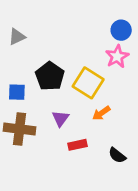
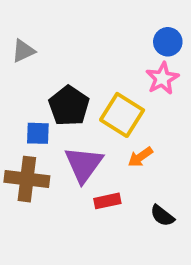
blue square: (17, 92) -> (38, 133), moved
purple triangle: (60, 118) -> (84, 164), size x1.6

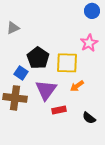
blue circle: (168, 42) -> (92, 11), moved
yellow square: (122, 115) -> (67, 63), turned -30
blue square: (38, 133) -> (21, 73), turned 32

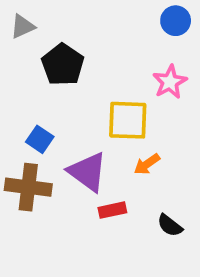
gray triangle: (13, 28) -> (23, 26), moved
black pentagon: (38, 58) -> (63, 65), moved
purple triangle: (46, 90) -> (88, 172), turned -30

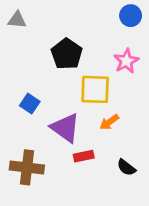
gray triangle: (23, 26) -> (17, 20), turned 30
black pentagon: (63, 65) -> (67, 54), moved
brown cross: (28, 187) -> (27, 167), moved

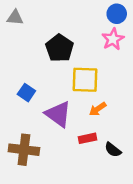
pink star: (126, 61) -> (113, 39), moved
red rectangle: (84, 156) -> (87, 138), moved

